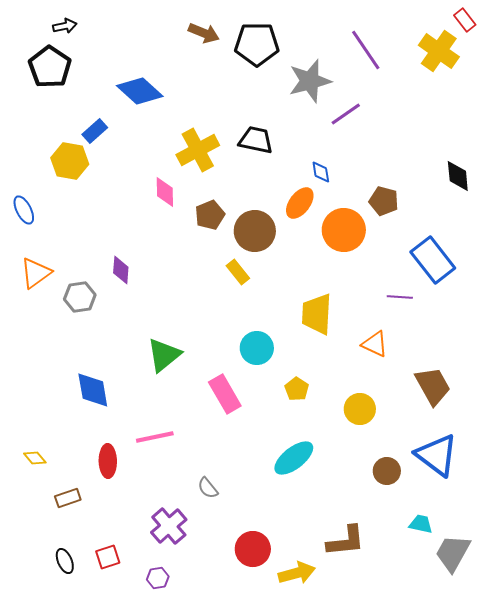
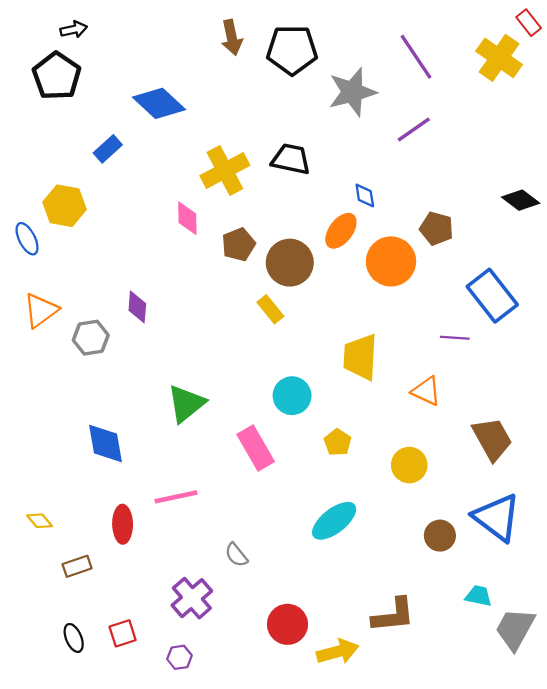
brown arrow: (204, 33) -> (232, 37), turned 56
purple line: (346, 114) -> (414, 130), moved
yellow hexagon: (70, 161) -> (65, 206), moved
black diamond: (458, 176) -> (521, 200), turned -48

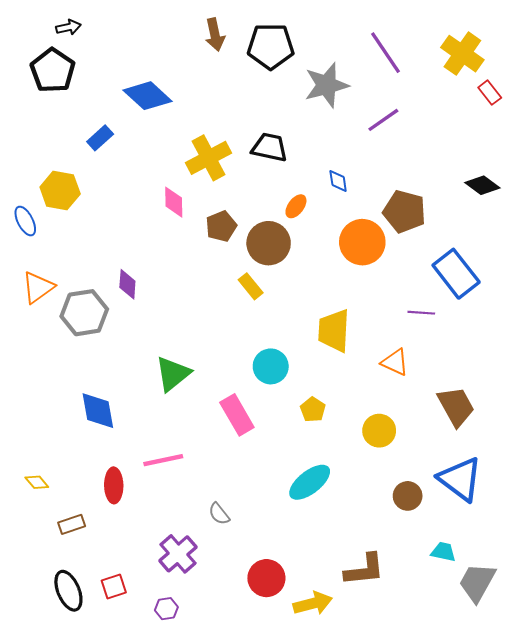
red rectangle: (529, 23) -> (490, 93), moved
brown pentagon: (436, 228) -> (404, 212), size x1.4
orange ellipse: (341, 231) -> (296, 206), moved, size x0.7
gray hexagon: (91, 338) -> (84, 313), size x1.4
black ellipse: (74, 638) -> (68, 591), size x1.5

